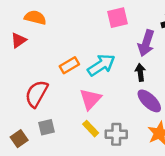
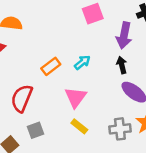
cyan arrow: (101, 65) -> (82, 62), size x0.6
gray cross: (116, 134) -> (120, 129), moved

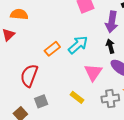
cyan arrow: (82, 62) -> (78, 45), size x1.5
pink triangle: (76, 97) -> (93, 72), moved

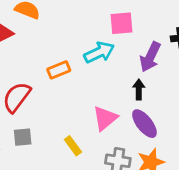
cyan arrow: (78, 45) -> (99, 52), moved

